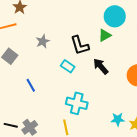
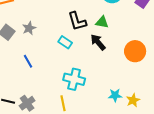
green triangle: (105, 35) -> (102, 22), moved, turned 40
gray star: (43, 41) -> (29, 28), moved

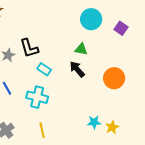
black L-shape: (77, 21) -> (29, 48), moved
cyan cross: (74, 79) -> (37, 97), moved

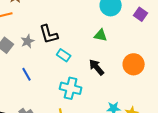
black arrow: (77, 69) -> (97, 67), moved
cyan cross: (37, 97) -> (71, 88), moved

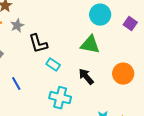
green triangle: (101, 35) -> (90, 45), size x1.5
gray star: (28, 41) -> (17, 26), moved

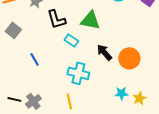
green triangle: (90, 45) -> (90, 20), moved
orange circle: (123, 74) -> (129, 58), moved

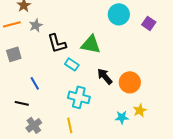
gray square: (13, 30) -> (14, 54), turned 35
yellow star: (139, 98) -> (140, 110), moved
black line: (14, 99) -> (22, 103), moved

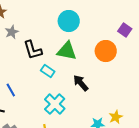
cyan circle: (119, 14) -> (69, 21), moved
orange circle: (130, 82) -> (106, 51), moved
cyan cross: (79, 97) -> (55, 104), turned 30

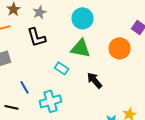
gray star: (12, 32) -> (40, 12), moved
black L-shape: (33, 50) -> (37, 37), moved
cyan cross: (55, 104) -> (51, 101), moved, turned 30

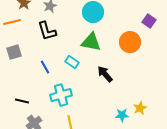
blue line: (25, 87) -> (45, 67), moved

